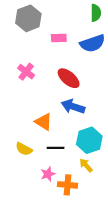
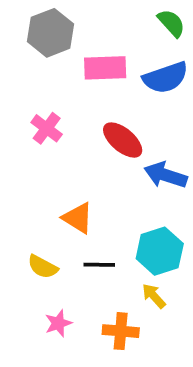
green semicircle: (96, 13) -> (171, 23), turned -42
pink rectangle: (59, 38) -> (105, 68), size x1.5
blue arrow: (73, 107) -> (166, 175), moved
pink star: (48, 174) -> (58, 323), moved

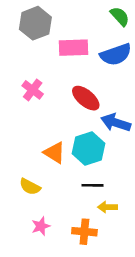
cyan hexagon: (160, 251) -> (88, 149), moved
black line: (99, 265) -> (93, 185), moved
yellow arrow: (154, 296) -> (108, 207), turned -48

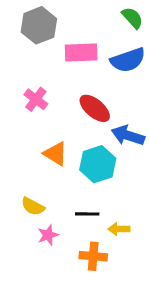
orange triangle: (54, 153) -> (55, 154), moved
black line: (93, 185) -> (87, 214), moved
pink star: (41, 226) -> (48, 235), moved

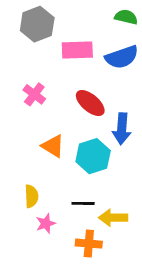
green semicircle: (132, 18) -> (126, 17), turned -35
blue arrow: (128, 135) -> (122, 129), turned -104
yellow semicircle: (33, 206) -> (31, 196), turned -120
yellow arrow: (119, 229) -> (113, 218), size x1.4

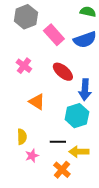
pink rectangle: (77, 50) -> (54, 35), turned 50
cyan hexagon: (93, 156) -> (77, 116), moved
orange cross: (89, 244) -> (62, 170), turned 36

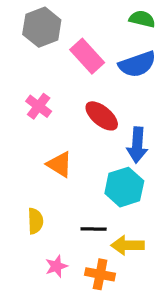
pink star: (32, 156) -> (56, 266), moved
orange cross: (62, 170) -> (100, 274), turned -30

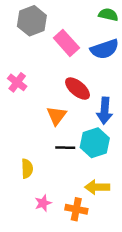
pink cross: (39, 106) -> (17, 82), moved
orange triangle: (60, 164) -> (57, 116), moved, turned 35
black line: (94, 229) -> (65, 148), moved

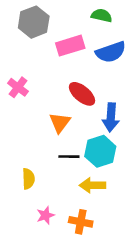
green semicircle: (108, 15) -> (102, 16), moved
pink rectangle: (66, 43) -> (70, 46), turned -65
yellow arrow: (97, 187) -> (92, 185), moved

